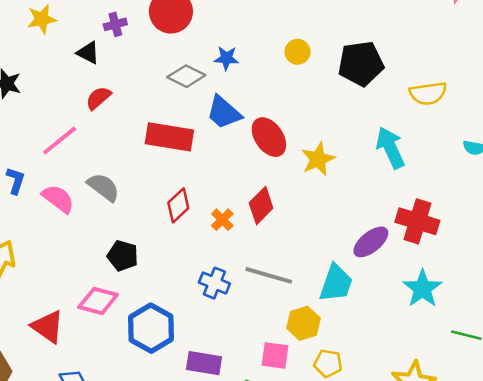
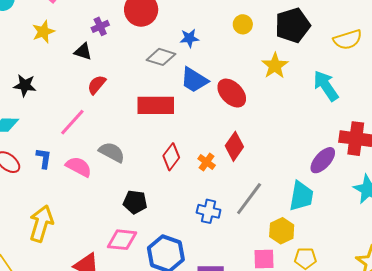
yellow star: (318, 159) -> (275, 66), moved
gray line: (269, 275) -> (249, 199), turned -60

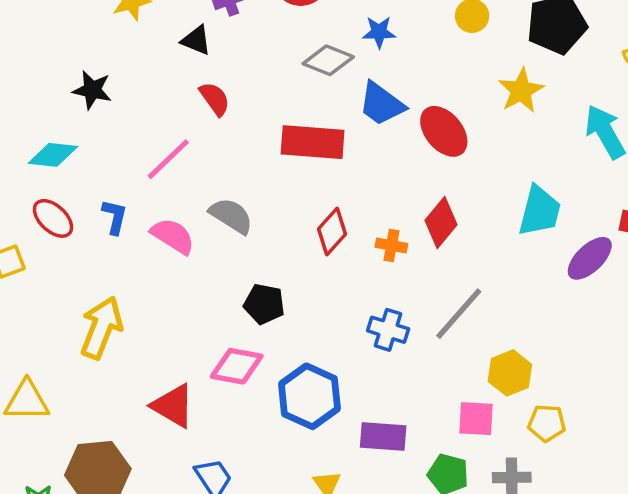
red semicircle: (97, 85) -> (215, 99), turned 100
orange cross: (207, 162) -> (391, 245), turned -30
cyan trapezoid: (301, 196) -> (540, 211), moved

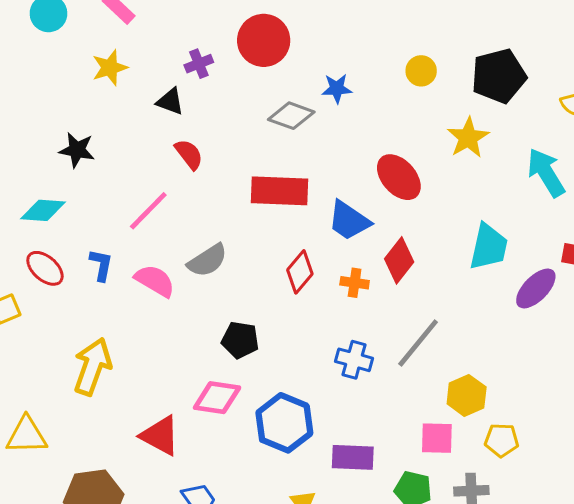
blue trapezoid: (381, 104) -> (349, 221), moved
gray semicircle: (231, 216) -> (207, 261), turned 117

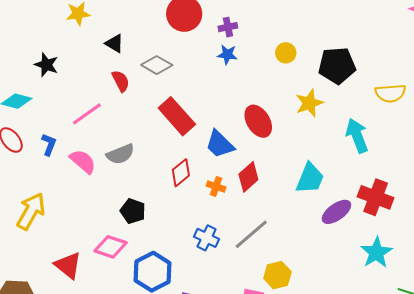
purple cross: (199, 64) -> (228, 27), moved
gray diamond: (291, 116) -> (157, 65), moved
red rectangle: (280, 191) -> (177, 116), turned 36

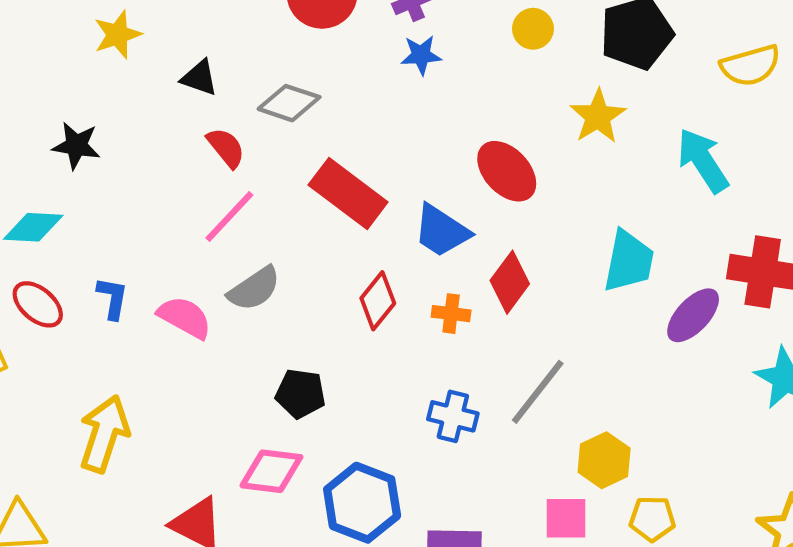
pink line: (87, 114) -> (229, 217), moved

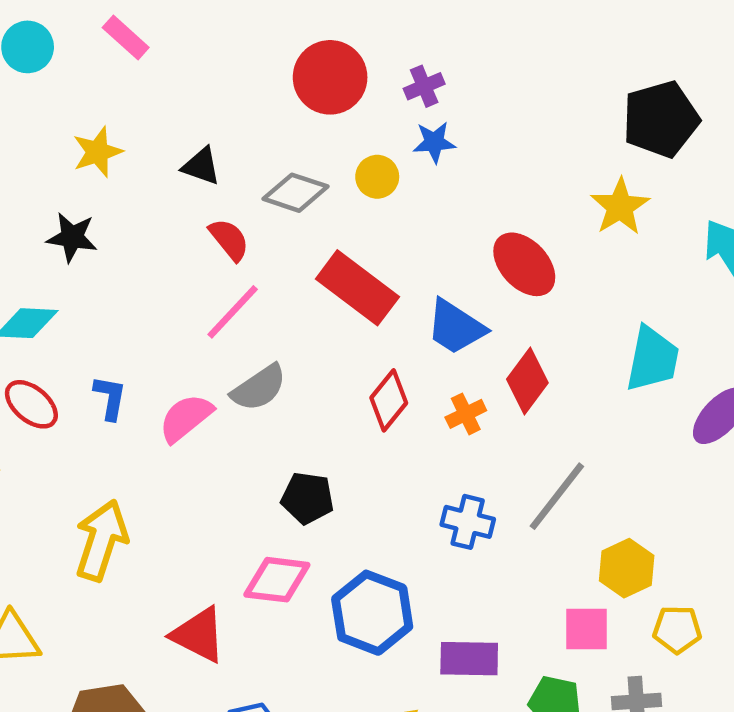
yellow circle: (533, 29) -> (377, 177), moved
yellow star: (118, 35) -> (98, 152), moved
orange cross: (451, 314) -> (466, 414), turned -33
pink semicircle: (185, 317) -> (186, 418), turned -68

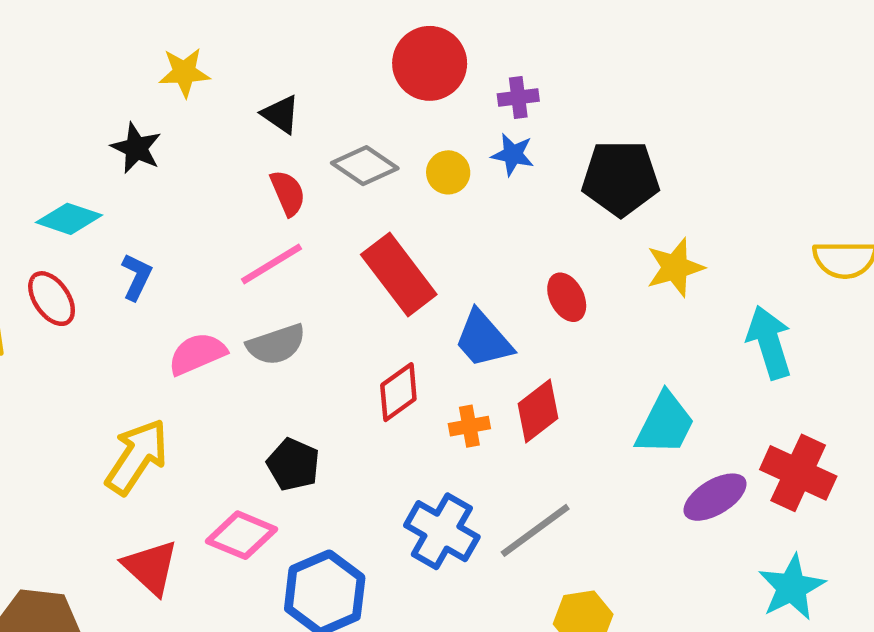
black pentagon: (661, 119) -> (621, 178), moved
red ellipse: (524, 264) -> (567, 297), size x0.7
blue L-shape: (110, 398) -> (137, 277), moved
blue cross: (468, 522) -> (442, 531), size x1.4
yellow arrow: (101, 540) -> (137, 457), moved

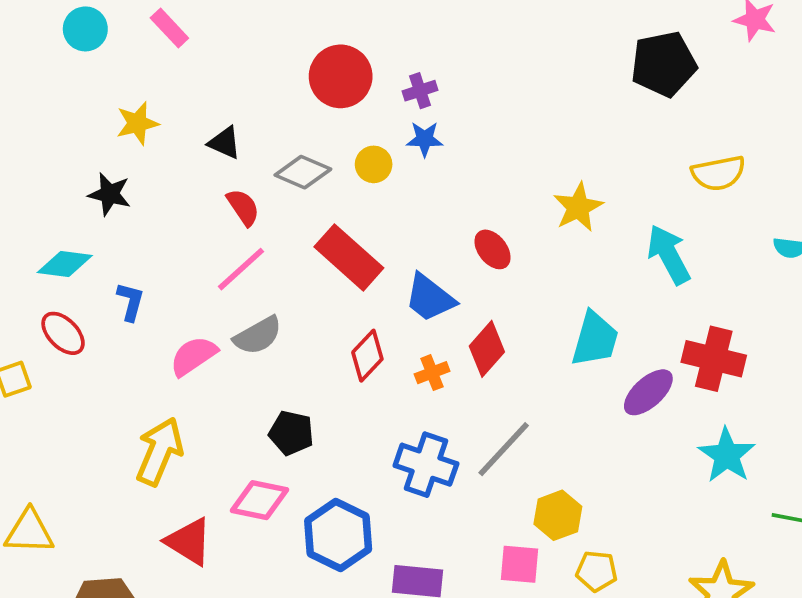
black pentagon: (621, 178) -> (664, 64), moved

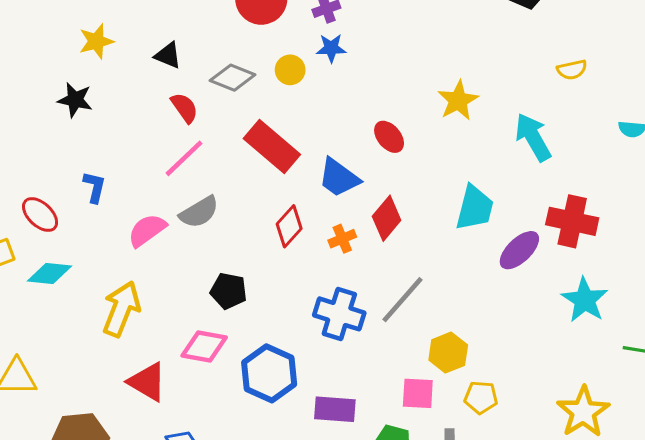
yellow semicircle: (718, 173) -> (572, 70), size x0.7
cyan diamond: (65, 264) -> (49, 273), moved

